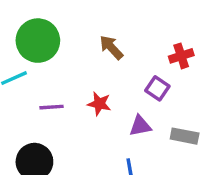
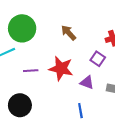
red star: (99, 104) -> (61, 68), size x1.6
purple triangle: (140, 126) -> (87, 83), turned 32

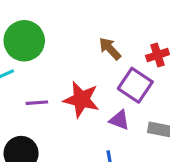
brown arrow: (69, 33) -> (110, 49), moved
purple square: (98, 59) -> (135, 85), size x1.5

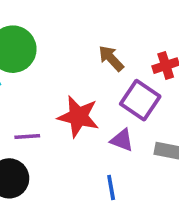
purple line: (37, 103) -> (27, 137), moved

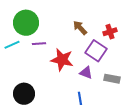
purple line: (27, 137) -> (39, 44), moved

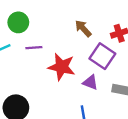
green circle: (26, 23) -> (18, 22), size x0.7

